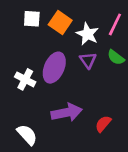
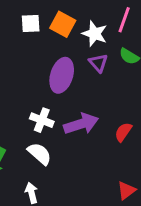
white cross: (25, 79) -> (42, 120), moved

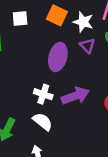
white square: (31, 24) -> (20, 19), moved

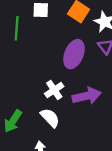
white cross: (43, 94) -> (54, 90), turned 30

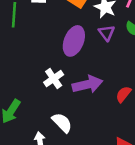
white semicircle: (50, 118) -> (62, 123), moved

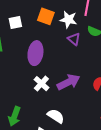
purple ellipse: (74, 41) -> (35, 53), moved

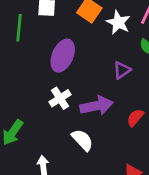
purple triangle: (74, 39) -> (122, 70), moved, turned 32
white semicircle: (56, 116) -> (82, 140), moved

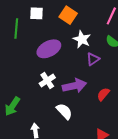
white star: (118, 22) -> (82, 39), moved
purple ellipse: (63, 56) -> (49, 49), turned 40

